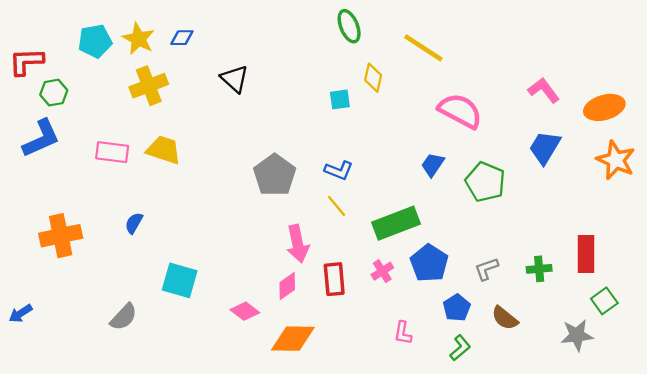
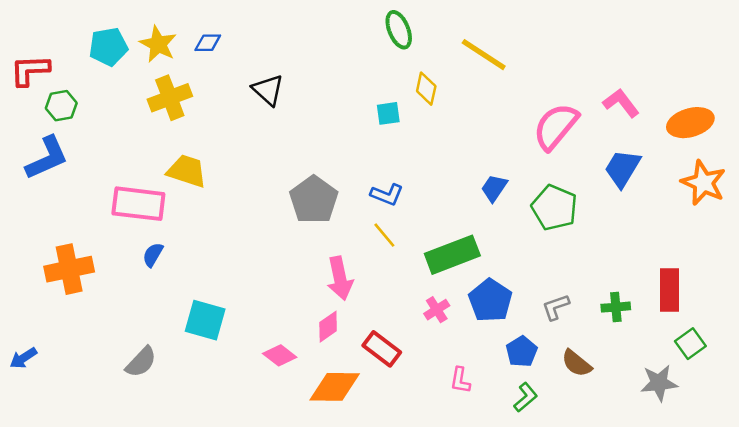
pink semicircle: (460, 111) -> (556, 127), moved, turned -78
pink rectangle: (112, 152) -> (138, 204), moved, size x1.4
red rectangle: (334, 279) -> (382, 349), moved, turned -48

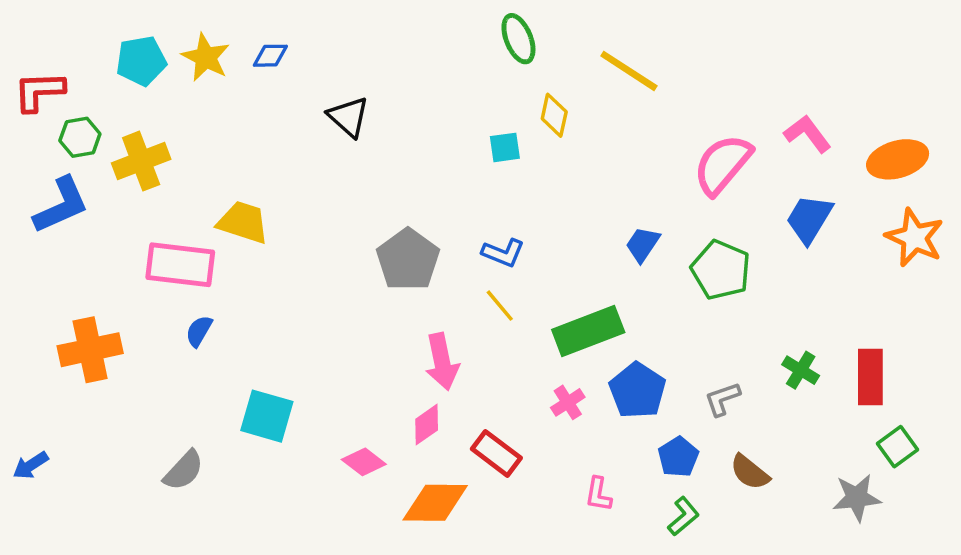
yellow cross: (170, 98) -> (141, 161), moved
green cross: (616, 307) -> (801, 370), moved, turned 36

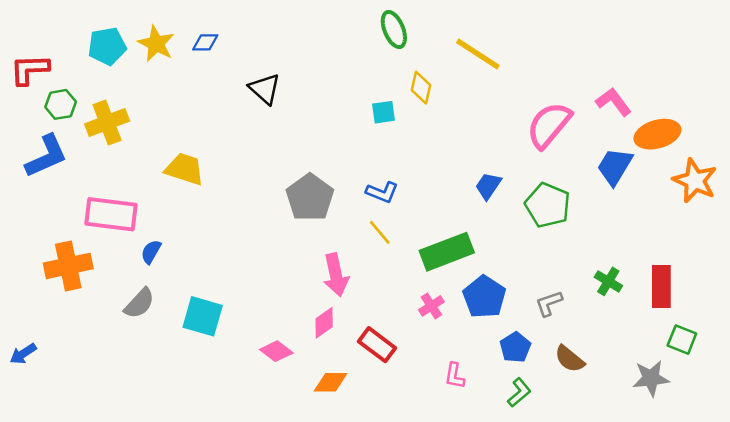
orange ellipse: (898, 159) -> (657, 134), moved
pink rectangle: (180, 265) -> (111, 214), moved
green square: (898, 447) -> (682, 340), turned -32
gray semicircle: (184, 470) -> (139, 303), moved
orange diamond: (435, 503) -> (331, 382), size x0.7

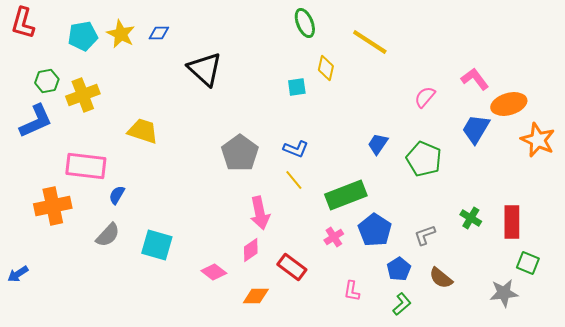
red L-shape: (30, 70) -> (23, 23), moved, turned -72
black triangle: (265, 89) -> (205, 69), size x1.4
pink semicircle: (549, 125) -> (425, 97), size x0.6

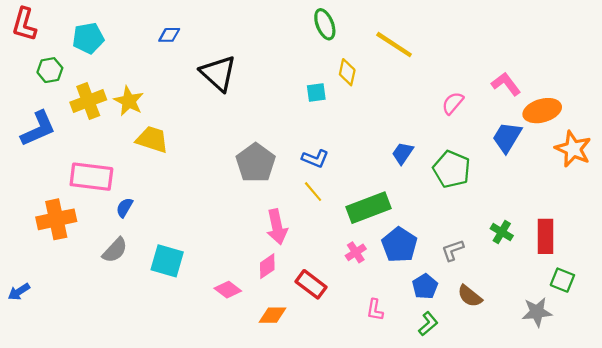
yellow star: (121, 34) -> (129, 101), moved
green hexagon: (47, 81) -> (50, 70), moved

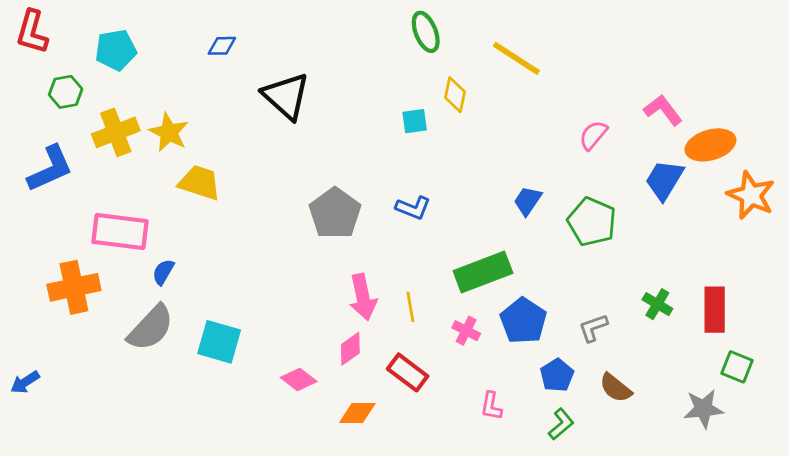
yellow line: (313, 192) -> (410, 307), moved, turned 30
gray semicircle: (115, 250) -> (151, 328), size x1.4
pink cross: (356, 252) -> (466, 331), turned -30

